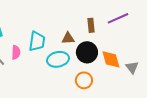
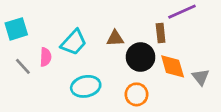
brown rectangle: (91, 25) -> (161, 33), moved
cyan trapezoid: (37, 41) -> (74, 42), turned 35
cyan ellipse: (58, 59) -> (86, 86), moved

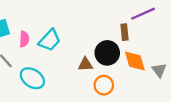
brown triangle: (115, 38) -> (85, 64), moved
pink semicircle: (46, 57) -> (24, 39), moved
cyan ellipse: (86, 86) -> (32, 78), moved, turned 45

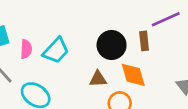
black circle: (107, 53) -> (112, 45), moved
orange diamond: (135, 61) -> (133, 75), moved

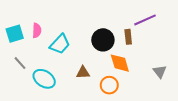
pink semicircle: (26, 49) -> (37, 30), moved
brown triangle: (98, 79) -> (83, 73), moved

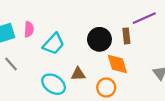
cyan ellipse: (44, 79) -> (54, 84), moved

